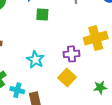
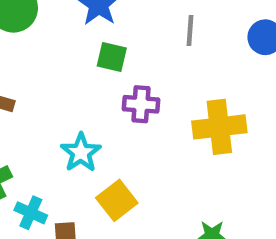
purple cross: (71, 54) -> (141, 104), moved
yellow square: (67, 78) -> (117, 200), moved

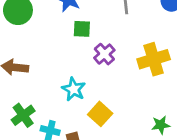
purple cross: (141, 104) -> (104, 54), turned -35

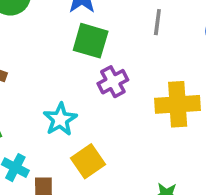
green square: (82, 29) -> (91, 41), size x1.4

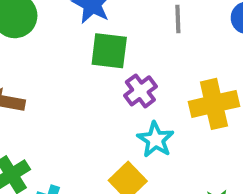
cyan star: (60, 119) -> (156, 140), moved

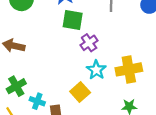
yellow cross: (214, 104) -> (129, 69), moved

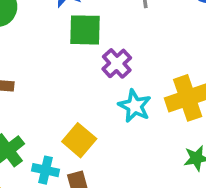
yellow square: (80, 92) -> (79, 140), moved

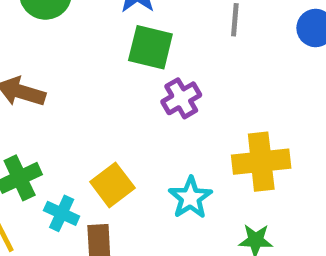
cyan star: (135, 106) -> (190, 198), moved

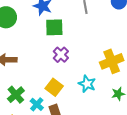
purple cross: (181, 98) -> (61, 55), moved
cyan cross: (62, 213) -> (37, 104), turned 32

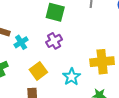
cyan cross: (37, 104) -> (21, 42), moved

